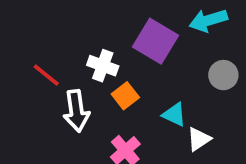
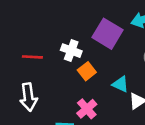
red line: (46, 75) -> (32, 57), turned -36
white arrow: (76, 111) -> (28, 97), moved

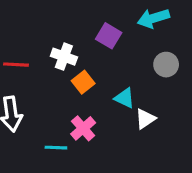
purple square: (107, 34) -> (109, 36), size x0.7

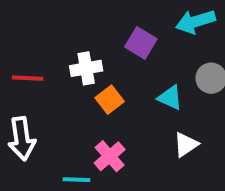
white cross: (64, 57) -> (86, 68), turned -30
cyan triangle: (125, 98) -> (170, 98), moved

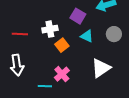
cyan triangle: (170, 98) -> (87, 36), moved
white triangle: (186, 145) -> (101, 68), size x1.5

